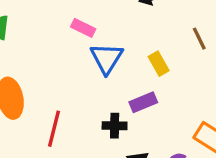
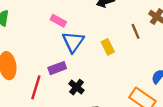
purple rectangle: (143, 102) -> (57, 68), moved
black cross: (115, 126) -> (76, 87), turned 35

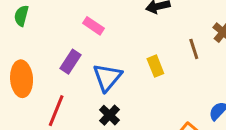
blue triangle: (73, 42) -> (107, 77), moved
purple rectangle: (57, 68) -> (70, 62), moved, turned -42

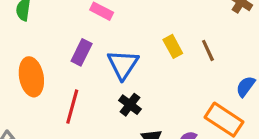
brown line: (194, 49) -> (208, 50), moved

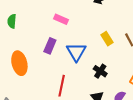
black cross: (130, 105) -> (100, 71), moved
red line: (72, 107) -> (62, 86), moved

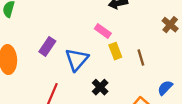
pink rectangle: (61, 19) -> (103, 31), moved

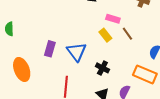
pink rectangle: (103, 31) -> (113, 19), moved

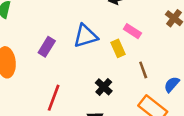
brown line: (127, 34) -> (143, 70), moved
blue triangle: (77, 52) -> (86, 36), moved, turned 35

